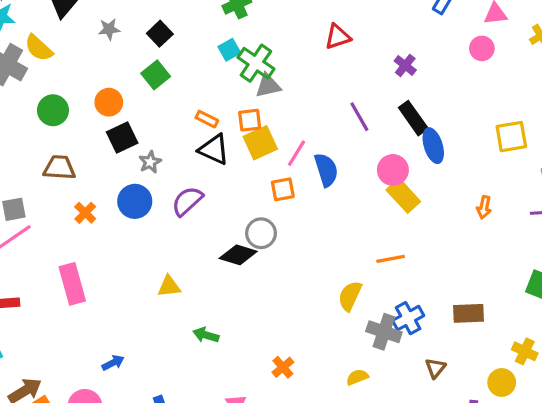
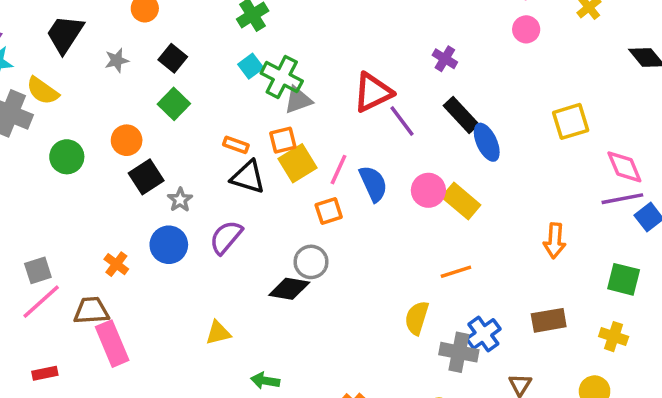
red triangle: (338, 37) -> (373, 92), moved, size x1.4
brown trapezoid: (59, 168) -> (91, 311), moved
pink circle: (393, 170) -> (428, 190), moved
orange arrow: (484, 207) -> (555, 241), moved, size x1.4
yellow cross: (525, 351) -> (614, 337), moved

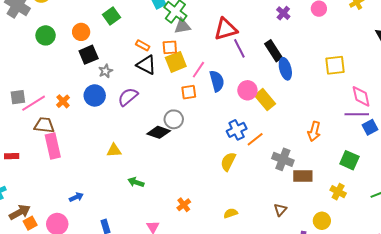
purple cross: (445, 59) -> (283, 13), moved
orange line: (456, 272) -> (255, 139), turned -30
pink line: (41, 302) -> (34, 103), moved
blue cross: (483, 334) -> (237, 130), moved
gray cross: (459, 352) -> (283, 159), moved

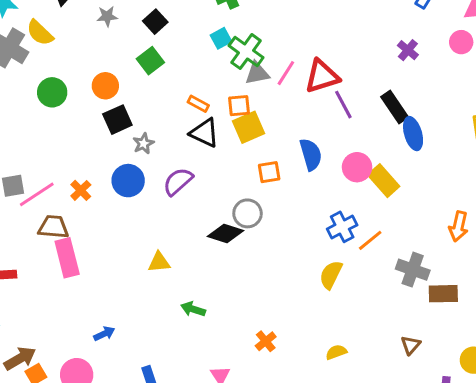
pink line: (198, 70) -> (286, 73), moved

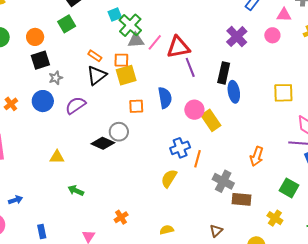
purple cross: (408, 50) -> (237, 37), size x1.5
black rectangle: (395, 107) -> (224, 73), turned 40
black triangle: (204, 133) -> (97, 75), turned 50
orange line: (370, 240) -> (198, 159), turned -42

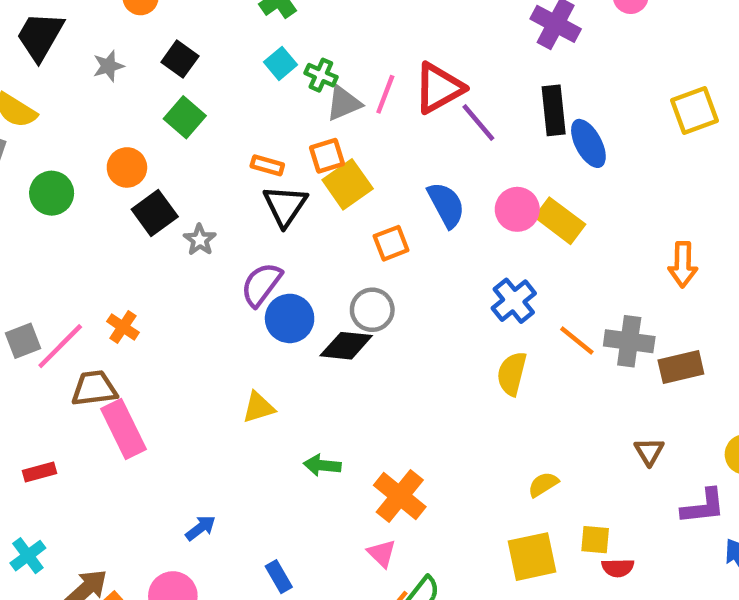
green cross: (130, 25) -> (321, 75), size x0.6
blue circle: (43, 101) -> (290, 318), moved
orange line: (198, 159) -> (577, 341), moved, turned -48
orange cross: (121, 217) -> (400, 496), moved, size x1.6

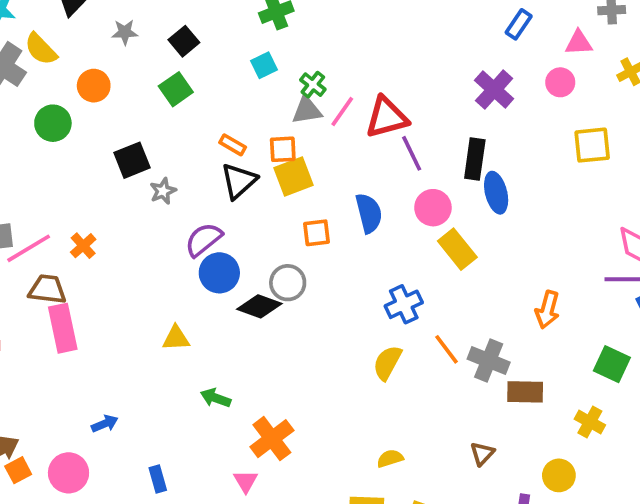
green cross: (321, 75) -> (313, 85), moved
yellow square: (694, 111) -> (592, 145), moved
orange circle: (127, 167) -> (94, 86), moved
pink circle: (517, 209) -> (433, 208), moved

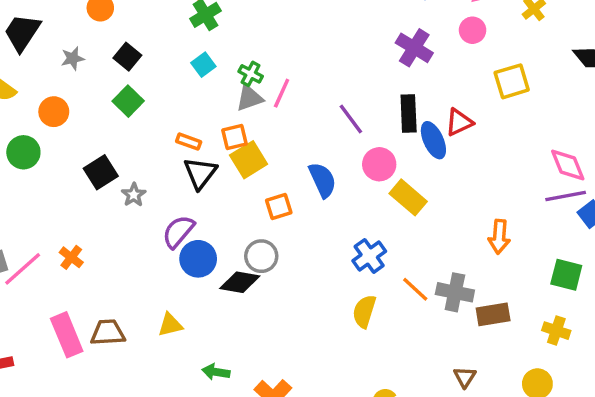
red triangle: (387, 117) -> (459, 122), moved, size x0.7
brown trapezoid: (47, 289) -> (108, 333), moved

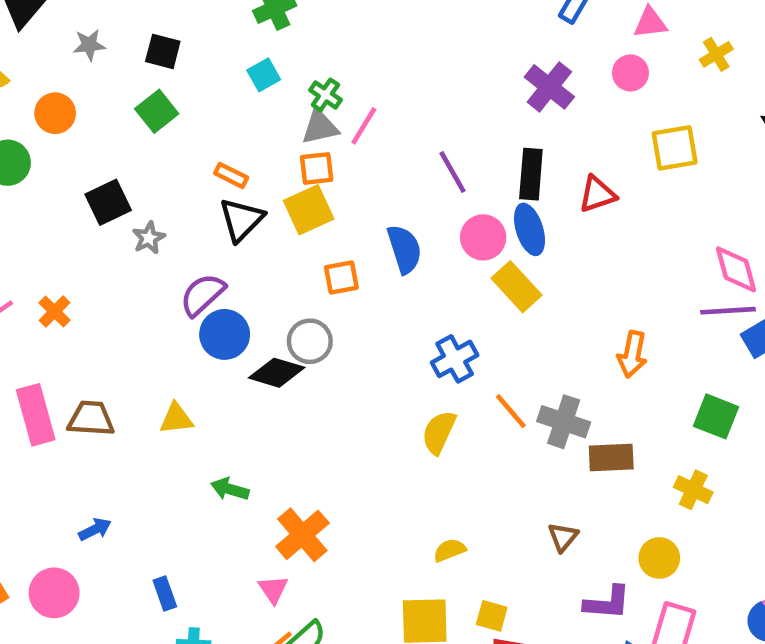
black square: (127, 57) -> (163, 51), turned -32
orange square: (234, 137) -> (317, 168), moved
blue ellipse: (433, 140) -> (529, 229), moved

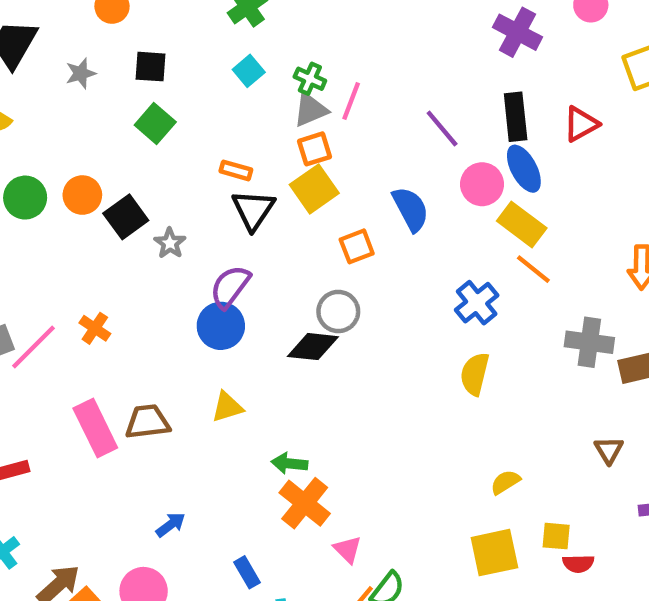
orange circle: (55, 113) -> (82, 195), moved
blue circle: (225, 334) -> (221, 326), moved
orange line: (511, 411) -> (533, 269), moved
orange cross: (302, 535) -> (305, 503), moved

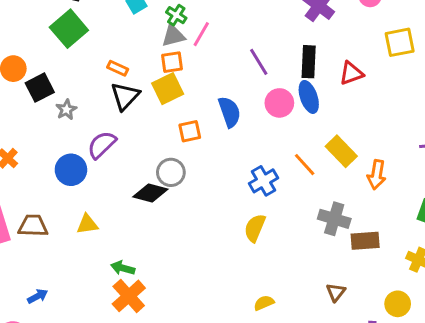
green square: (155, 123) -> (69, 29), size x1.4
yellow rectangle: (522, 224) -> (341, 151), moved
blue circle: (221, 326) -> (71, 170), moved

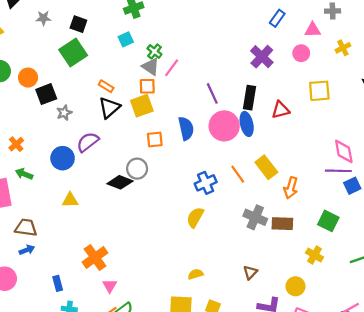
gray triangle: (173, 36) -> (151, 67), turned 42
pink circle: (279, 103) -> (224, 126), size x1.4
brown trapezoid: (33, 226) -> (26, 228), moved
brown rectangle: (365, 241) -> (282, 224), moved
green arrow: (123, 268) -> (24, 174), moved

